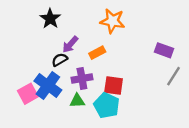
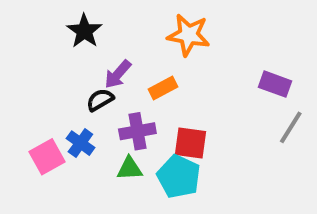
blue cross: (48, 86) -> (80, 143), size x0.6

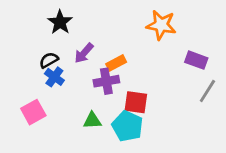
orange star: (189, 35) -> (161, 25), moved
black semicircle: (100, 100) -> (49, 60), moved
purple cross: (137, 131) -> (106, 81), moved
blue cross: (80, 143) -> (54, 77), moved

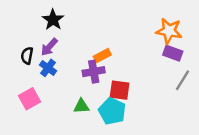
orange star: (161, 25) -> (169, 31), moved
purple arrow: (84, 53) -> (49, 47), moved
black semicircle: (49, 60) -> (27, 56), moved, turned -49

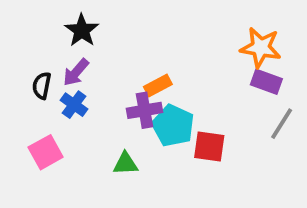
red square: (120, 90) -> (209, 147), moved
cyan pentagon: (112, 111) -> (173, 126), moved

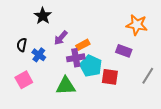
purple arrow: (76, 72) -> (61, 38), moved
purple rectangle: (266, 82) -> (124, 51), moved
gray line: (282, 124) -> (148, 76), moved
green triangle: (125, 164) -> (66, 86), size x1.5

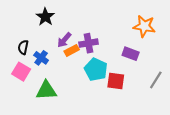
orange rectangle: (83, 45) -> (72, 50), moved
purple cross: (76, 58) -> (88, 43), moved
pink square: (24, 80) -> (21, 72), moved, turned -30
green triangle: (66, 86) -> (46, 90), moved

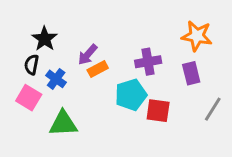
black star: (45, 17) -> (45, 39), moved
purple cross: (88, 43) -> (148, 62), moved
purple rectangle: (131, 54) -> (191, 73), moved, turned 56
cyan pentagon: (96, 69) -> (131, 95), turned 30

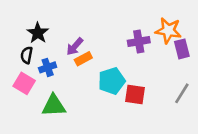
purple cross: (148, 62) -> (139, 42), moved
purple rectangle: (191, 73) -> (182, 49), moved
blue cross: (56, 79) -> (48, 67), turned 35

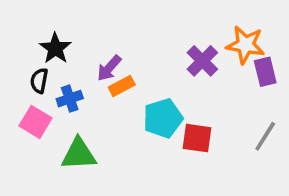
purple cross: (139, 42) -> (202, 61), turned -35

